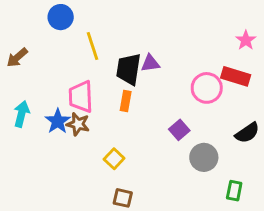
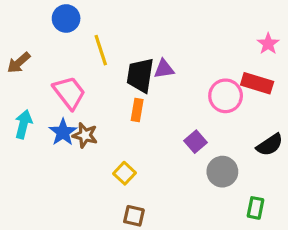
pink trapezoid: (81, 97) -> (69, 93), moved, turned 144

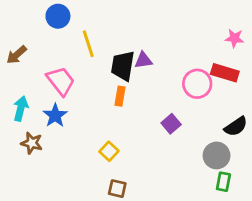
pink star: (268, 44) -> (234, 38), turned -30
brown star: (85, 135) -> (32, 143), moved
gray circle: (222, 172) -> (217, 155), moved

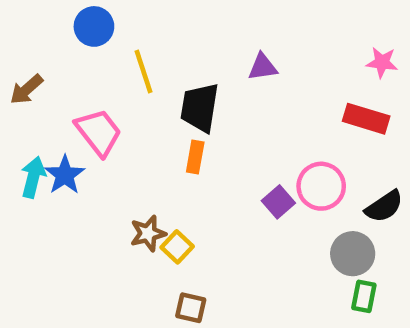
purple triangle: (143, 60) -> (263, 67), moved
pink circle: (197, 84) -> (321, 186), moved
blue star: (55, 115) -> (65, 175), moved
brown star: (32, 143) -> (148, 233), moved, turned -30

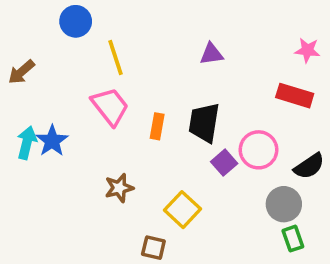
black trapezoid: (200, 107) -> (204, 123), moved
pink trapezoid: (98, 132) -> (110, 106), moved
yellow square: (177, 247) -> (182, 210), moved, size x1.4
green rectangle: (364, 296) -> (293, 239), turned -30

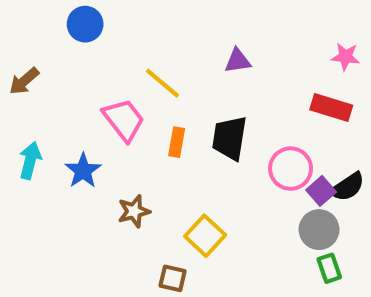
yellow line: (115, 58) -> (162, 83), moved, turned -32
blue star: (52, 141) -> (83, 171), moved
purple square: (224, 163) -> (321, 191), moved

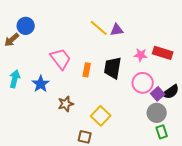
blue circle: (85, 24) -> (26, 26), moved
pink star: (345, 57) -> (141, 55), moved
yellow line: (162, 83) -> (99, 28), moved

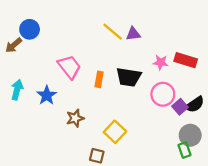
black trapezoid: (113, 68) -> (129, 77), turned -90
gray circle: (157, 113) -> (190, 135), moved

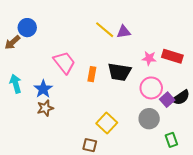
cyan arrow: (17, 90) -> (16, 84), turned -30
brown star: (75, 118) -> (45, 108), moved
gray circle: (190, 135) -> (149, 119), moved

